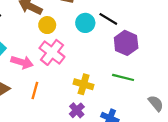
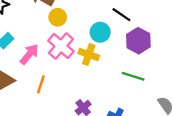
cyan circle: (85, 23) -> (100, 32), moved
pink arrow: (22, 62) -> (29, 54), turned -70
yellow cross: (84, 84) -> (89, 54), moved

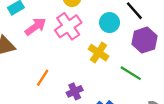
yellow cross: (89, 54) -> (99, 53), moved
orange line: (41, 84) -> (43, 78), moved

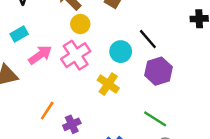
green line: (131, 73) -> (155, 119), moved
purple cross: (75, 91) -> (72, 124), moved

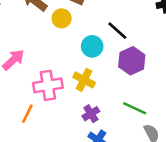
yellow circle: (80, 24) -> (62, 18), moved
pink cross: (76, 55) -> (48, 85), moved, turned 32
purple cross: (72, 124) -> (91, 114), moved

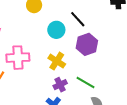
yellow cross: (84, 80) -> (57, 61), moved
purple cross: (91, 114) -> (60, 85), moved

